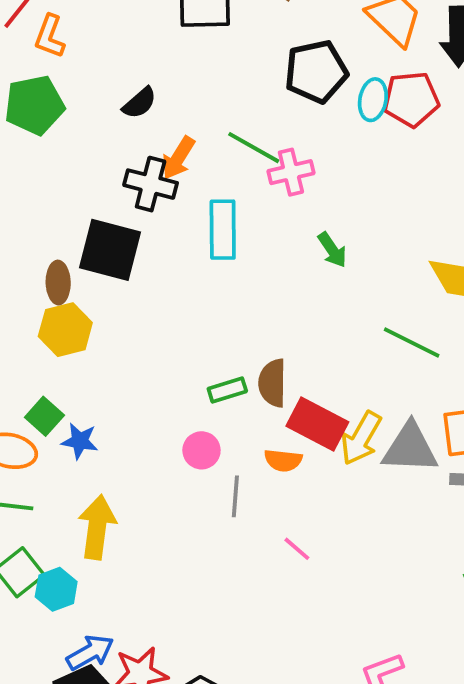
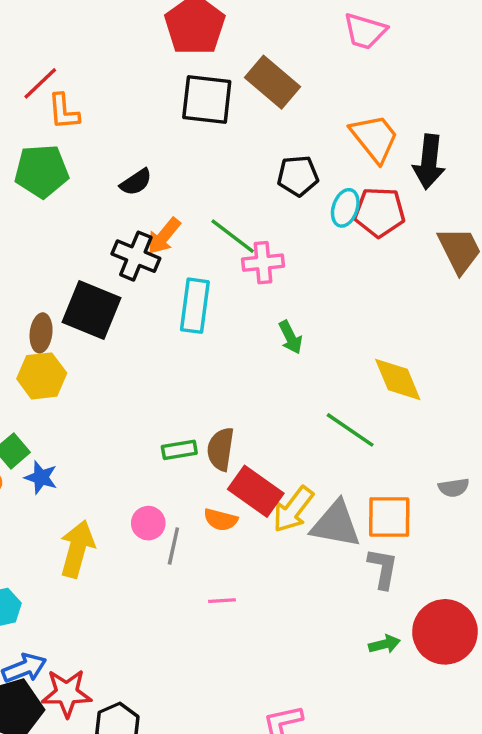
orange L-shape: (50, 36) -> (64, 111), turned -33
black pentagon: (316, 72) -> (298, 176), size x0.7
pink circle: (201, 450) -> (148, 523), moved
yellow arrow: (97, 527) -> (77, 549), moved
pink line: (297, 549) -> (222, 601), turned -52

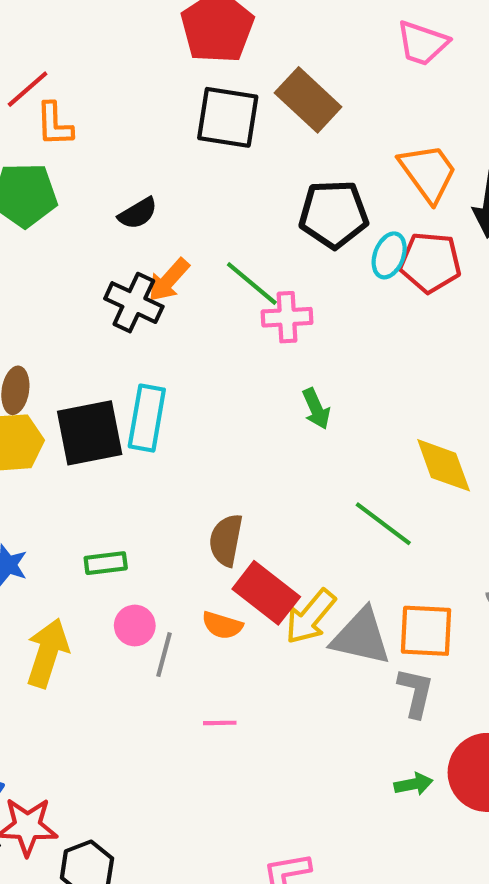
black pentagon: (298, 176) -> (334, 214), size x1.4
cyan rectangle: (195, 306) -> (147, 418), moved
black square: (92, 310) -> (90, 433), moved, turned -36
green rectangle: (179, 450) -> (106, 563), moved

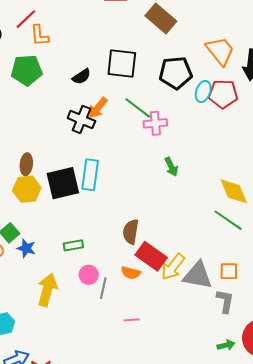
black square: (228, 117) -> (122, 64), moved
green line: (383, 524) -> (228, 220), moved
orange square: (426, 631) -> (229, 271), size x0.7

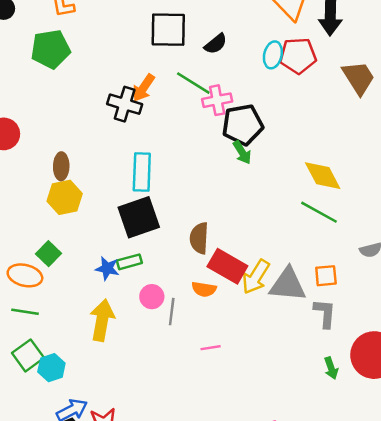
black pentagon: (176, 73) -> (243, 125), moved
black semicircle: (81, 77) -> (216, 44), moved
black square: (63, 183) -> (139, 217), moved
blue star: (26, 248) -> (107, 268), moved
green arrow: (226, 345) -> (331, 368), turned 90

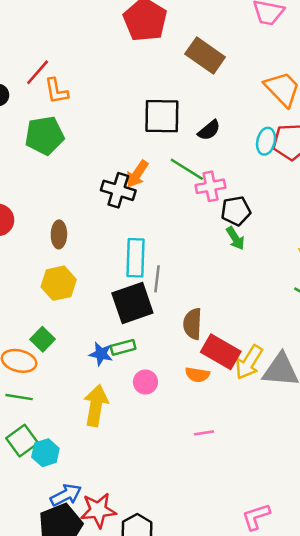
black pentagon: (243, 125) -> (236, 211), size x0.7
brown ellipse: (61, 166) -> (59, 234), moved
gray line: (172, 312) -> (157, 279), moved

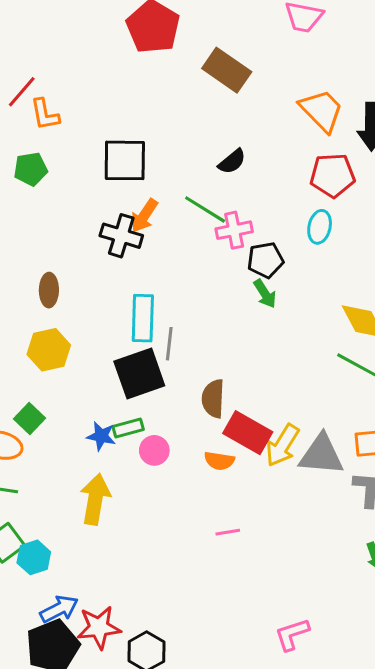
black square: (162, 116) -> (125, 160), moved
green pentagon: (45, 135) -> (31, 169), size x0.7
cyan ellipse: (266, 141) -> (320, 227), moved
pink circle: (145, 382) -> (154, 450), moved

